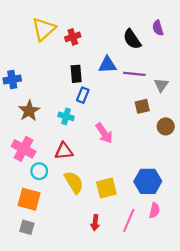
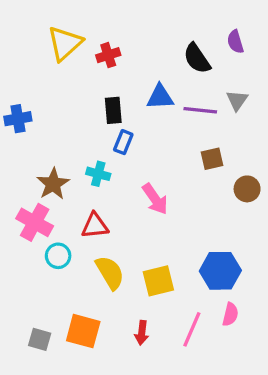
gray triangle: (161, 85) -> (237, 100), moved
brown star: (29, 111) -> (53, 184), moved
orange square: (29, 199) -> (83, 331), moved

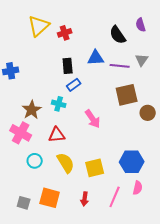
blue rectangle: (123, 142) -> (74, 85), turned 32
brown square: (212, 159) -> (127, 95), size x1.6
cyan circle: (58, 256) -> (35, 161), moved

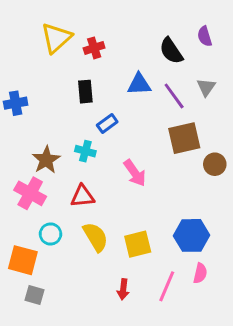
black rectangle: (68, 66) -> (85, 92), moved
purple line: (120, 66) -> (174, 96), turned 48
orange square: (50, 198) -> (23, 260), moved

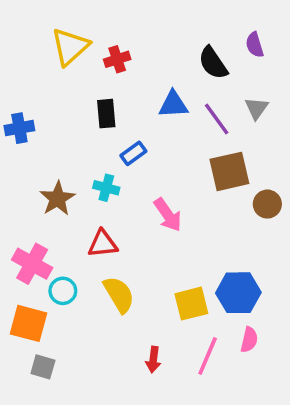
pink cross: (30, 193) -> (32, 264), moved
yellow square: (138, 244) -> (191, 304), moved

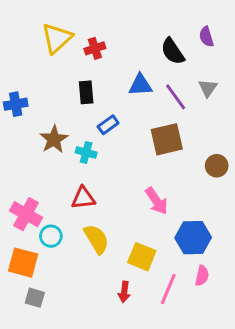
brown square: (229, 171) -> (167, 139), moved
brown star: (57, 199) -> (54, 139), moved
pink arrow: (168, 215) -> (157, 201), moved
yellow square: (191, 304) -> (142, 257), moved, turned 36

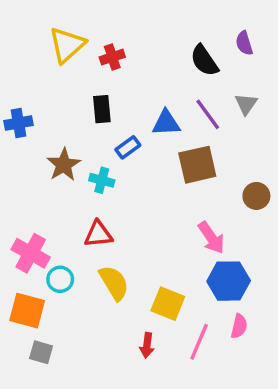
blue triangle: (140, 85) -> (166, 123), moved
pink arrow: (157, 201) -> (211, 238), moved

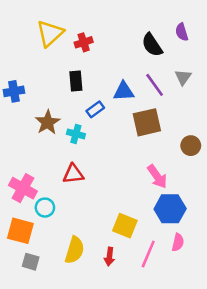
yellow semicircle: (114, 283) -> (75, 250), moved, turned 48

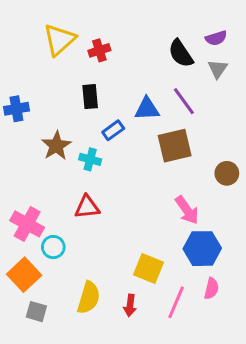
purple semicircle: (182, 32) -> (216, 38), turned -90
gray triangle: (183, 77) -> (218, 69), moved
orange square: (20, 231) -> (24, 275), turned 32

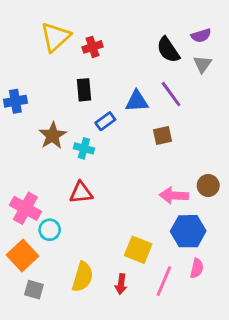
brown square: (175, 146) -> (162, 135), size x0.6
brown circle: (227, 173) -> (208, 185), moved
pink arrow: (187, 210) -> (174, 195), turned 128

